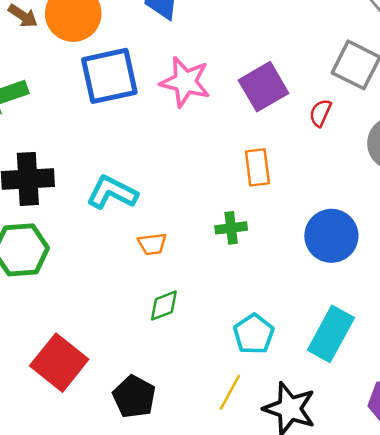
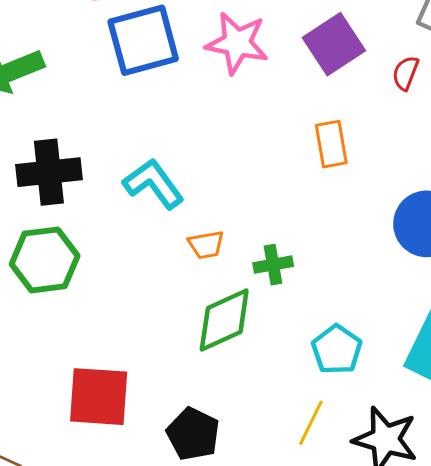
cyan L-shape: (112, 193) -> (154, 184), turned 30
green cross: (231, 228) -> (273, 265), moved
green diamond: (164, 306) -> (224, 320), size x1.6
red square: (59, 363) -> (99, 397), turned -32

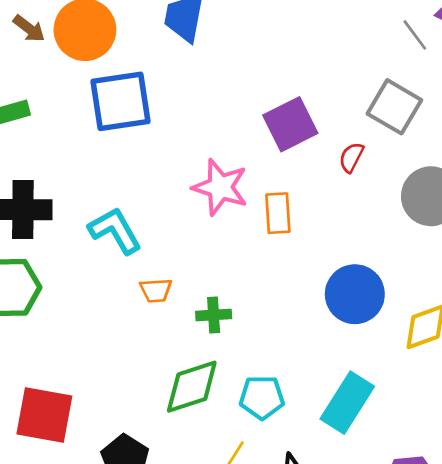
pink star: (237, 43) -> (220, 187), moved
green diamond: (224, 320) -> (192, 387), moved
cyan pentagon: (337, 350) -> (262, 397), turned 30

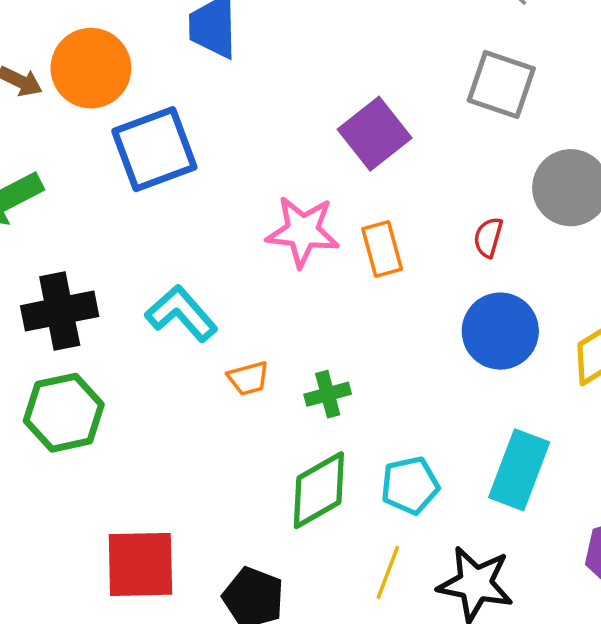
red semicircle: (351, 157) -> (488, 237), moved

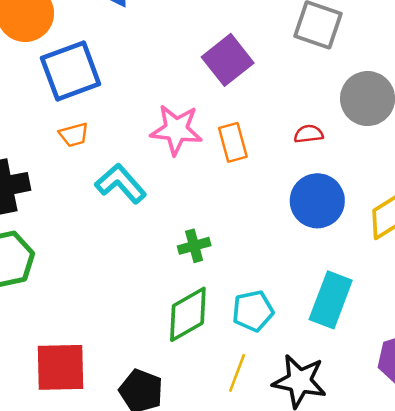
red semicircle: (488, 237) -> (309, 134), turned 68
cyan L-shape: (181, 313) -> (121, 184), moved
orange trapezoid: (248, 378) -> (74, 135), moved

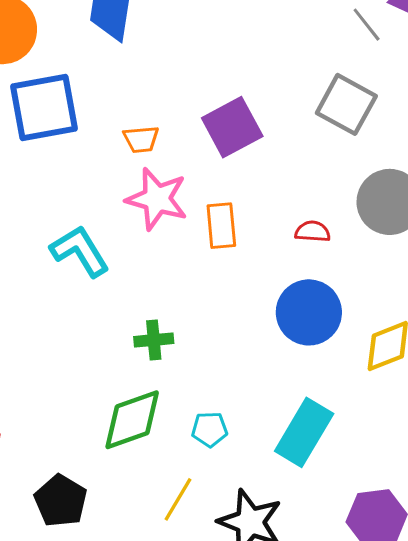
orange trapezoid: (74, 135) -> (141, 139), moved
cyan pentagon: (253, 311) -> (210, 429), size x0.7

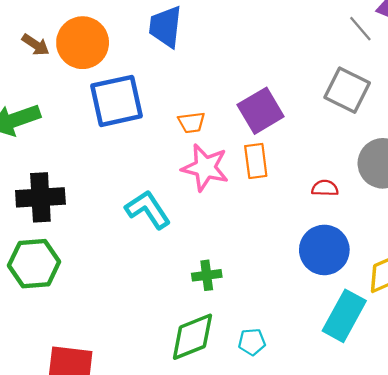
orange rectangle: (221, 226) -> (256, 161), moved
cyan rectangle: (304, 432) -> (344, 316), moved

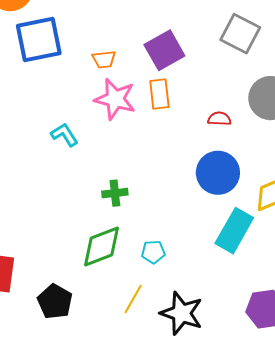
cyan L-shape: (148, 209) -> (64, 135), size x0.7

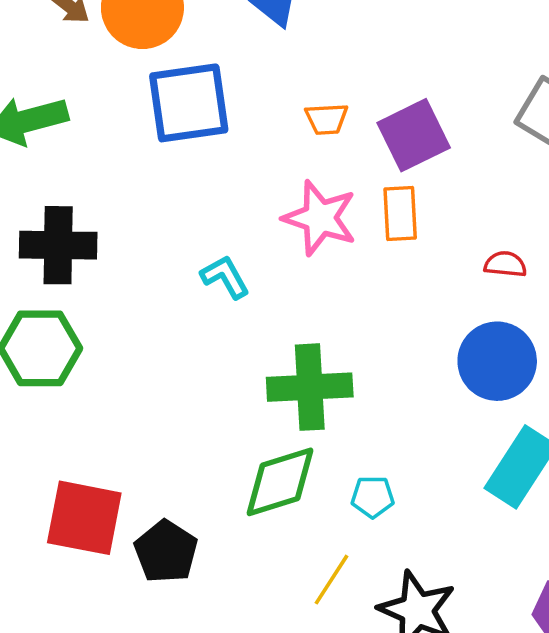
orange trapezoid: (104, 59) -> (327, 119), moved
green cross: (115, 193) -> (310, 387), size x1.8
black pentagon: (55, 301) -> (166, 552), moved

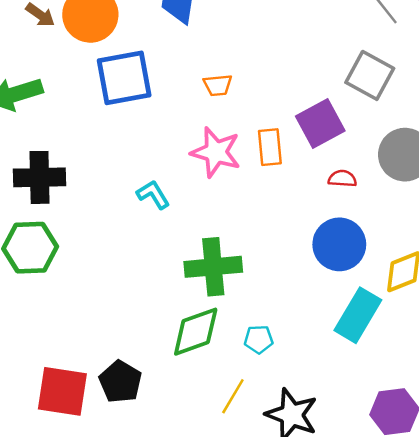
purple square: (414, 135) -> (320, 124), moved
red square: (84, 518) -> (62, 391), moved

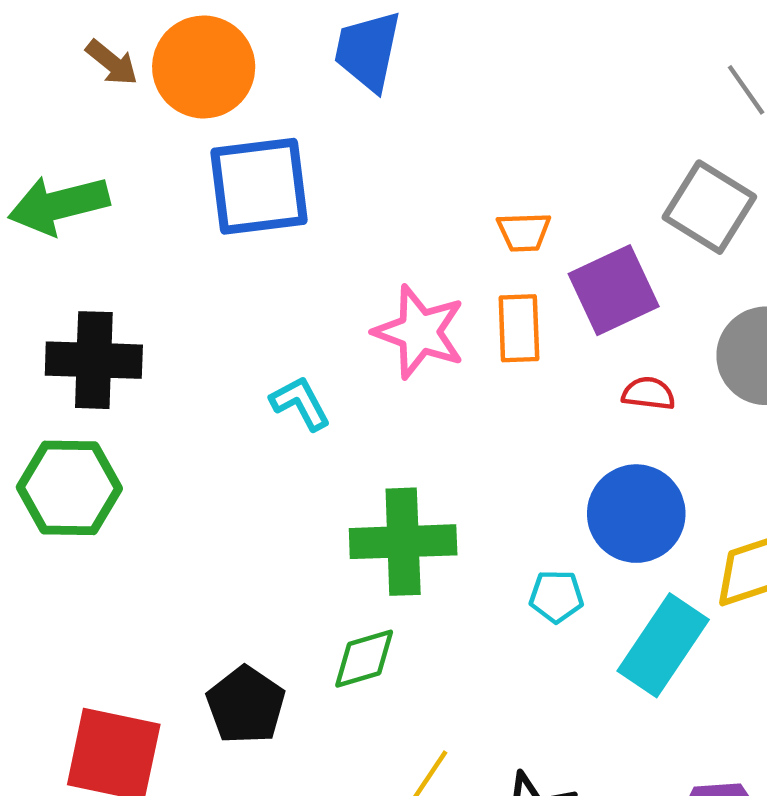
orange trapezoid: (218, 85) -> (524, 232), moved
green diamond: (196, 332) -> (364, 659), size x0.7
cyan pentagon: (259, 339) -> (556, 596), moved
black pentagon: (120, 382) -> (246, 705), moved

